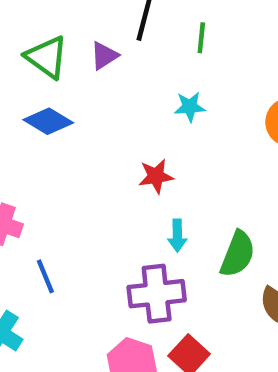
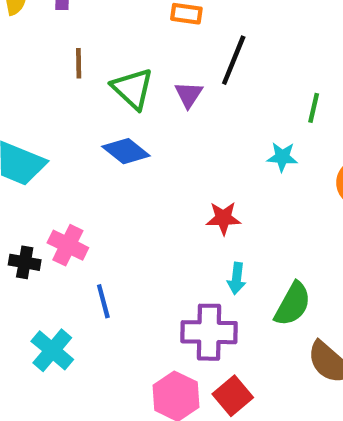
green line: (201, 38) -> (314, 108), moved
purple triangle: (104, 56) -> (189, 95), turned -32
cyan star: (190, 107) -> (282, 157), moved

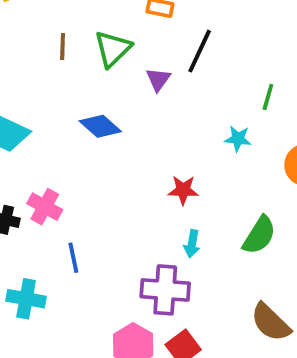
green triangle: (133, 89) -> (113, 49), moved, turned 30
green semicircle: (293, 304) -> (259, 235), moved
cyan cross: (52, 350) -> (26, 299), turned -33

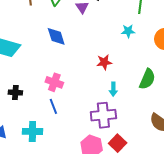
blue diamond: (100, 126) -> (56, 36), turned 40
pink cross: (45, 207) -> (54, 82), moved

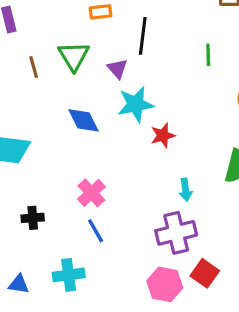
cyan star: (128, 31) -> (136, 104), moved, size x1.6
red star: (104, 62) -> (163, 135), moved
pink cross: (54, 82) -> (91, 193), turned 36

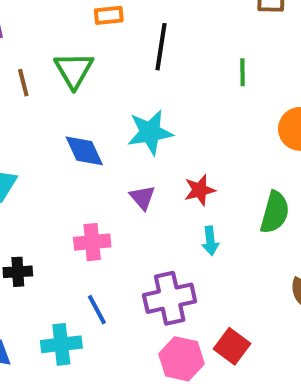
purple triangle: (117, 69) -> (142, 197), moved
red star: (163, 135) -> (200, 190), moved
pink cross: (91, 193) -> (92, 242), turned 36
blue line: (96, 231) -> (97, 310), moved
purple cross: (176, 233) -> (170, 298), moved

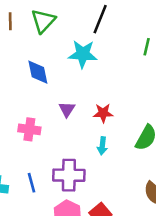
cyan star: (150, 132) -> (83, 54), moved
blue line: (97, 310) -> (31, 183), moved

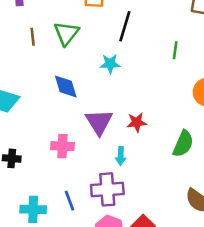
cyan star: (83, 54) -> (110, 64), size x0.7
purple triangle: (67, 109) -> (99, 122), size x1.6
cyan arrow: (102, 146) -> (121, 156), moved

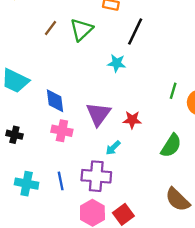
brown line: (33, 37) -> (50, 28), turned 35
green line: (175, 50) -> (173, 91), moved
blue diamond: (66, 86) -> (55, 101), moved
cyan arrow: (121, 156) -> (113, 148), turned 35

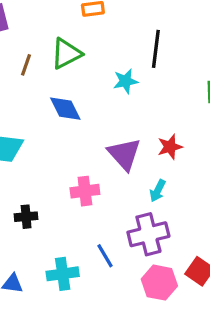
green triangle: (81, 30) -> (66, 54), turned 35
black line: (135, 31) -> (156, 49), moved
blue diamond: (55, 101) -> (65, 109), moved

